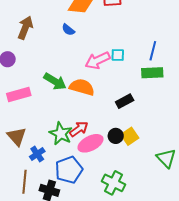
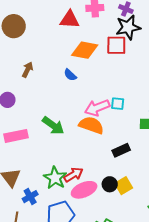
brown arrow: (25, 28) -> (27, 70), size x0.7
orange semicircle: (82, 87) -> (91, 125), moved

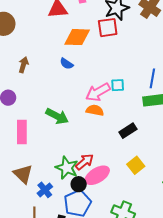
orange semicircle: (91, 125) -> (95, 110), size x0.7
pink rectangle: (16, 136) -> (22, 132), turned -70
black circle: (110, 184) -> (79, 184), moved

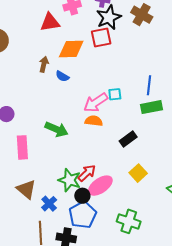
brown arrow: (23, 65) -> (44, 64), moved

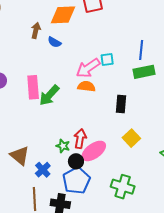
green arrow: (56, 129) -> (49, 95), turned 110
black rectangle: (128, 139) -> (121, 104), turned -48
pink rectangle: (22, 147) -> (33, 87), moved
red arrow: (87, 173) -> (80, 139), turned -36
green star: (70, 180) -> (63, 146), size x0.6

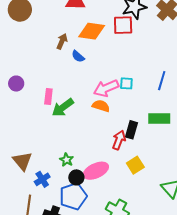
green rectangle: (144, 72) -> (159, 119), moved
pink rectangle: (33, 87) -> (48, 97), size x0.7
red arrow: (80, 139) -> (119, 140), moved

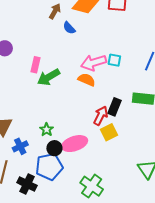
yellow square: (135, 165) -> (109, 132), moved

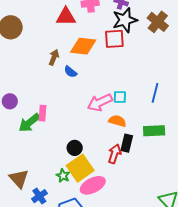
green arrow: (48, 77) -> (29, 123), moved
orange semicircle: (87, 80) -> (117, 121), moved
yellow square: (109, 132) -> (80, 168), moved, size x1.5
black circle: (54, 148) -> (75, 148), moved

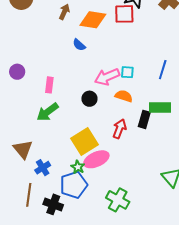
brown arrow: (54, 57) -> (64, 12), moved
green arrow: (29, 123) -> (48, 112), moved
black rectangle: (127, 143) -> (144, 119), moved
black circle: (75, 148) -> (89, 99), moved
green star: (63, 176) -> (78, 167), moved

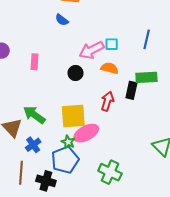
green arrow: (48, 112) -> (34, 115), moved, turned 75
yellow square: (85, 141) -> (73, 116), turned 32

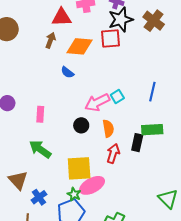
cyan square: (112, 44) -> (117, 97), turned -32
orange semicircle: (110, 68) -> (108, 128), moved, turned 66
green arrow: (34, 115) -> (40, 149), moved

